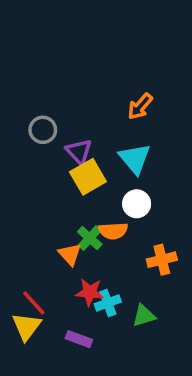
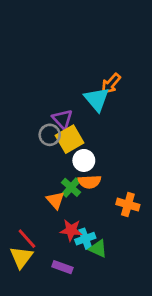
gray circle: (43, 130) -> (50, 135), moved
cyan triangle: (135, 159) -> (97, 99), moved
white circle: (137, 204) -> (84, 160), moved
orange cross: (162, 260) -> (128, 205), turned 30
green triangle: (144, 316) -> (98, 249), moved, turned 42

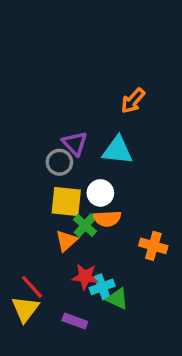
cyan triangle: (97, 99) -> (117, 150), moved, turned -44
yellow square: (70, 139) -> (66, 201), moved, turned 36
orange triangle: (55, 200) -> (66, 241), turned 30

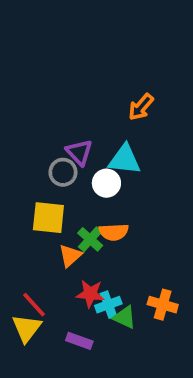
white circle: (100, 193) -> (106, 183), moved
yellow square: (66, 201) -> (48, 218), moved
orange cross: (153, 246) -> (163, 305), moved

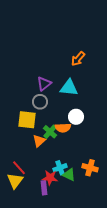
purple triangle: (79, 152) -> (44, 84), turned 35
gray circle: (63, 172) -> (40, 102), moved
white circle: (106, 183) -> (76, 117), moved
red star: (90, 294) -> (50, 178), moved
purple rectangle: (79, 341) -> (44, 188), turned 64

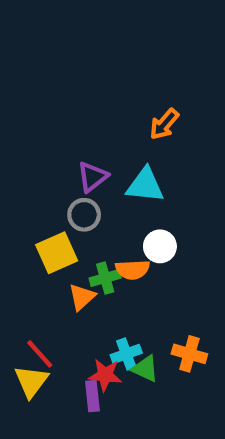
yellow square: (27, 120) -> (57, 253), turned -30
green cross: (50, 132) -> (105, 278), turned 32

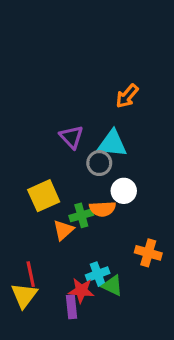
purple triangle: (92, 177) -> (71, 137), turned -35
gray circle: (84, 215) -> (99, 163), moved
red line: (40, 354) -> (31, 274), turned 30
orange cross: (189, 354) -> (148, 253), moved

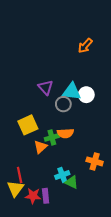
orange arrow: (127, 96) -> (85, 46), moved
white circle: (124, 191) -> (86, 95), moved
red star: (81, 290) -> (33, 196), moved

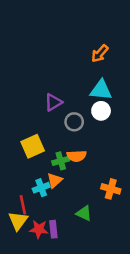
purple triangle: (46, 87) -> (53, 102), turned 42
cyan triangle: (72, 92) -> (101, 90), moved
orange triangle: (40, 147) -> (55, 180), moved
cyan cross: (62, 175) -> (41, 188), moved

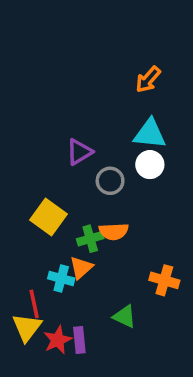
yellow square: (33, 146) -> (49, 217), turned -30
cyan cross: (41, 188) -> (61, 278), turned 35
red star: (39, 229) -> (58, 340), turned -30

